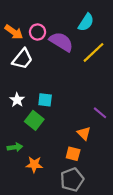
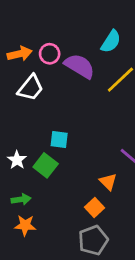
orange arrow: (14, 32) -> (20, 54), turned -48
white star: (17, 100) -> (17, 160), moved
orange square: (73, 154) -> (95, 208), turned 32
orange star: (34, 165) -> (25, 225), moved

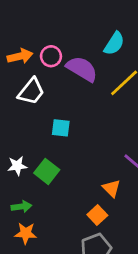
cyan square: (59, 140) -> (61, 128), moved
white star: (17, 160) -> (17, 166), turned 30

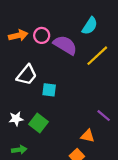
white trapezoid: (31, 91) -> (27, 75), moved
orange triangle: (111, 188) -> (88, 136), turned -32

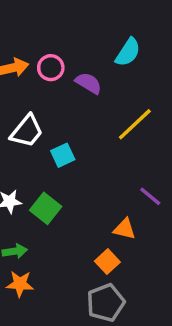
purple semicircle: (65, 45) -> (89, 83), size x0.7
yellow line: (97, 56) -> (135, 124), moved
cyan square: (49, 90) -> (63, 155), turned -32

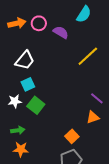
cyan square: (63, 155) -> (28, 84), moved
orange triangle: (125, 229) -> (93, 117), moved, turned -32

